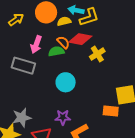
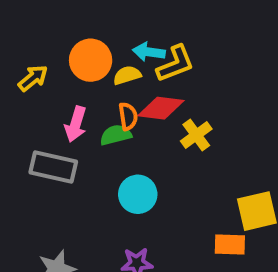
orange semicircle: (63, 42) -> (128, 116), turned 40

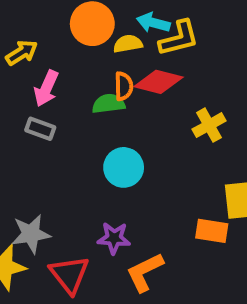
yellow arrow: (33, 78) -> (22, 53), moved
pink arrow: (76, 124) -> (46, 88), moved
yellow cross: (196, 135) -> (209, 125), moved
gray rectangle: (53, 167) -> (40, 129), size x0.6

